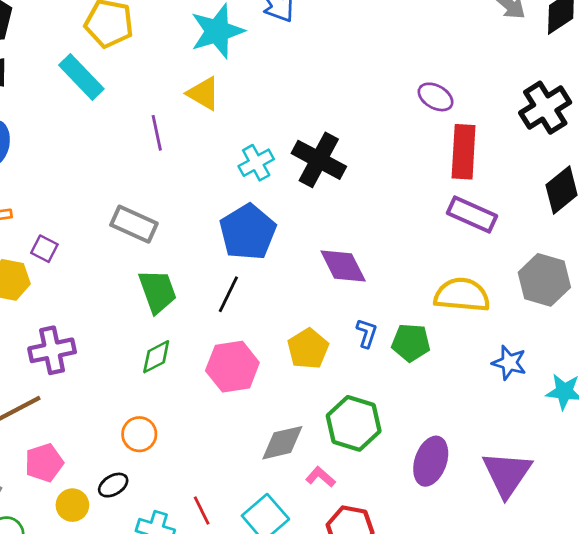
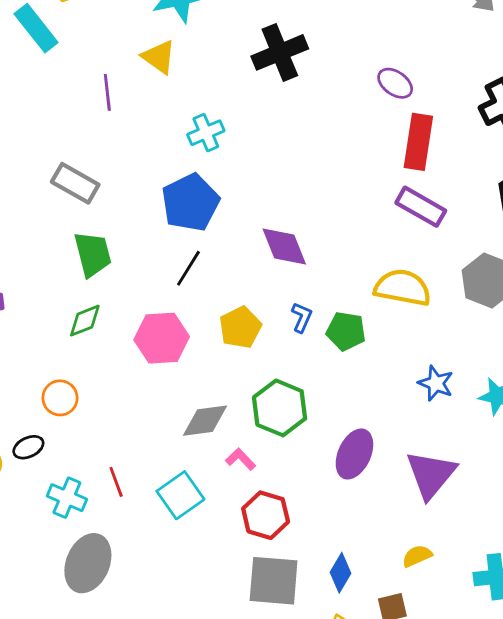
black cross: (319, 160) -> (280, 52), moved, turned 34
black line: (228, 294) -> (188, 268), moved
blue star: (509, 363) -> (436, 383), moved

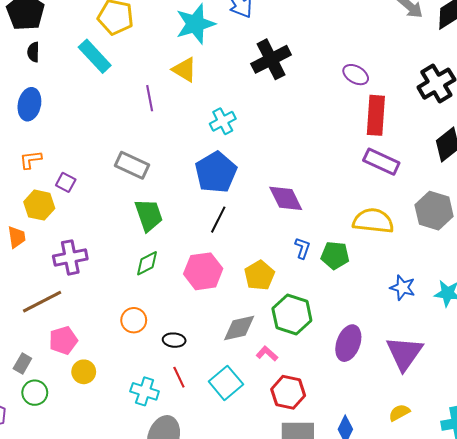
yellow pentagon: (240, 327) -> (259, 275), moved
black ellipse: (28, 447) -> (174, 340), moved, turned 35

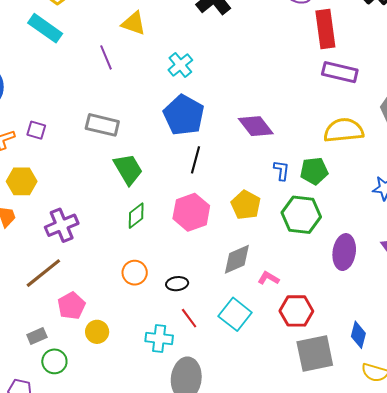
purple square: (66, 182) -> (36, 130), moved
green hexagon: (292, 314) -> (301, 215), moved
gray rectangle: (22, 364) -> (37, 336), turned 48

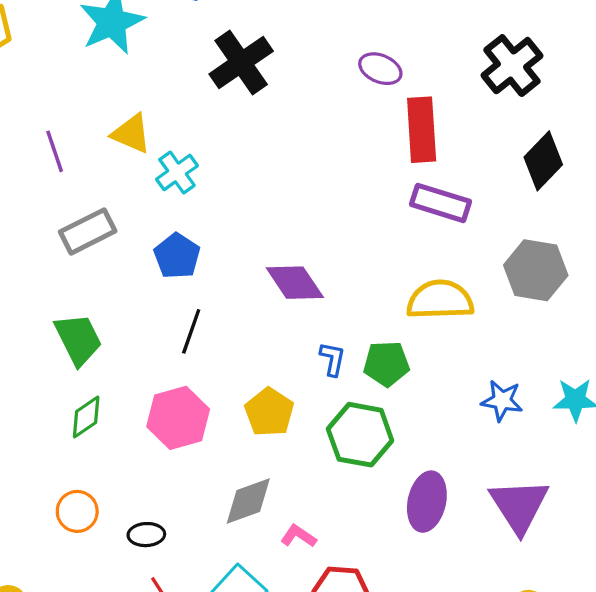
yellow triangle: (134, 23) -> (131, 134), moved
blue pentagon: (184, 115) -> (177, 256), size x0.7
gray rectangle: (102, 125) -> (88, 231), moved, turned -44

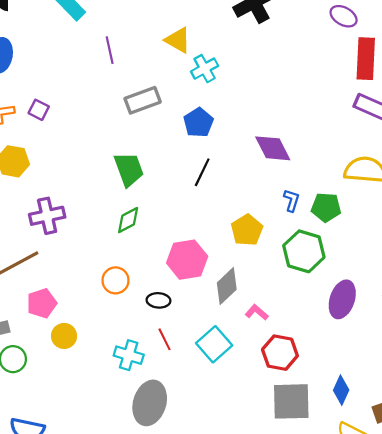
purple line: (55, 151) -> (110, 50), moved
pink hexagon: (178, 418) -> (187, 260), moved
gray diamond: (248, 501) -> (227, 286), turned -30

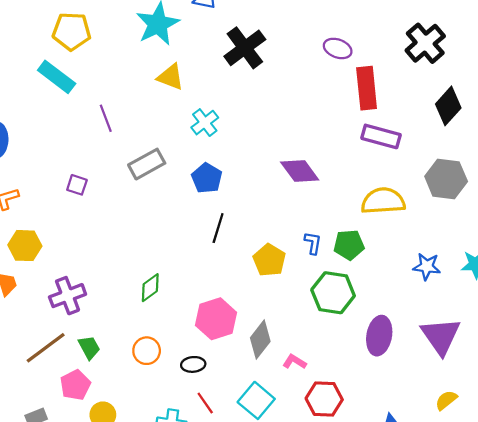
yellow triangle: (178, 40) -> (171, 77), moved
purple square: (39, 110) -> (77, 185), moved
purple diamond: (273, 148) -> (300, 171), moved
green trapezoid: (129, 169) -> (89, 347), moved, size x0.7
yellow pentagon: (247, 230) -> (269, 260), moved

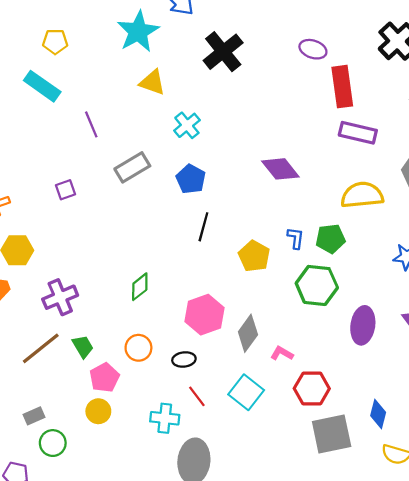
yellow pentagon: (72, 31) -> (55, 42), size x0.7
purple square: (77, 185) -> (66, 190), turned -36
pink pentagon: (75, 385) -> (104, 378), moved

